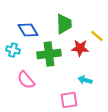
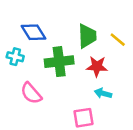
green trapezoid: (64, 24) -> (87, 36), moved
red star: (80, 48) -> (97, 66), moved

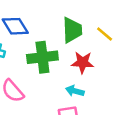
cyan arrow: (103, 93) -> (75, 91), moved

